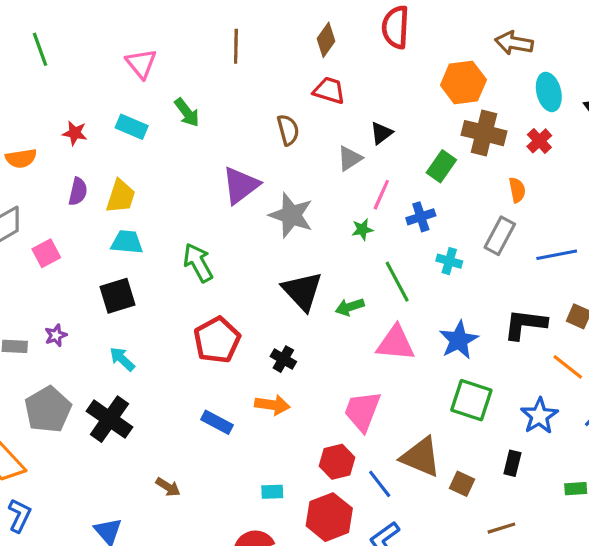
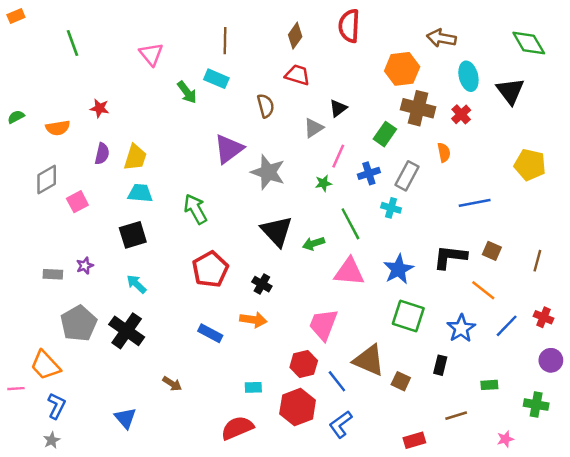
cyan rectangle: (132, 127) -> (216, 79), moved
gray rectangle: (500, 236) -> (407, 176), moved
brown line: (501, 528) -> (456, 416), moved

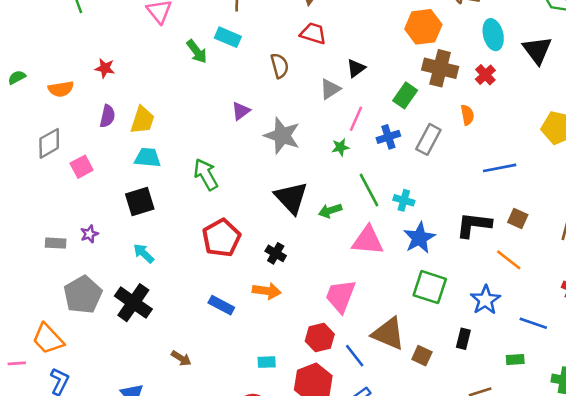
purple triangle: (229, 149) -> (241, 111), size x0.6
cyan cross: (391, 208) -> (404, 200), moved
blue line: (507, 326) -> (533, 323), moved, turned 65

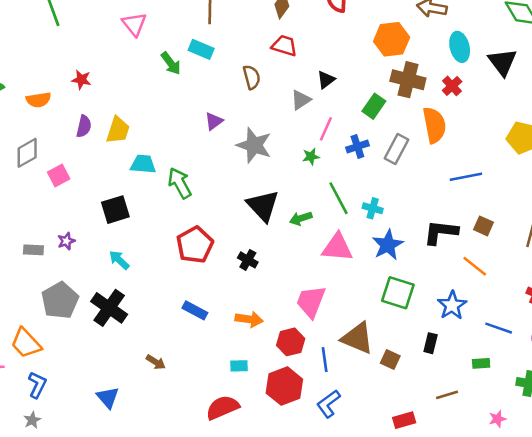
orange semicircle: (467, 115) -> (434, 125), size x1.8
cyan trapezoid: (148, 158) -> (143, 164), moved
orange arrow: (267, 291) -> (249, 319), moved
blue line: (355, 356) -> (325, 360), turned 30

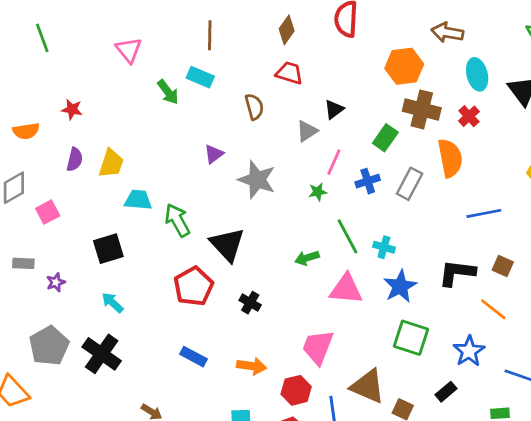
black triangle: (263, 206) -> (227, 244), moved
gray rectangle: (33, 250) -> (23, 263), moved
black rectangle: (431, 343) -> (446, 392), turned 36

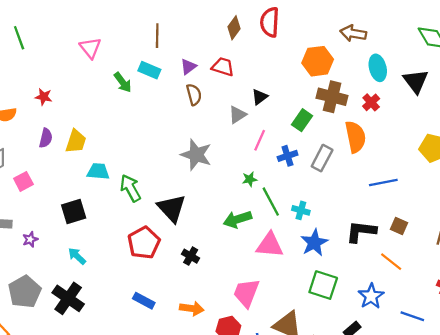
brown diamond: (287, 30) -> (234, 28), moved
purple triangle: (214, 154) -> (188, 67), moved
green star: (318, 192) -> (250, 179), moved
green arrow: (307, 258) -> (237, 219), size x1.4

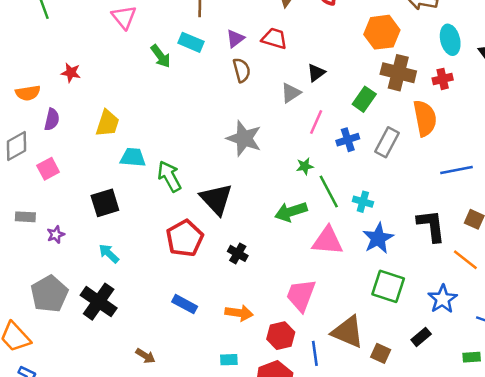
red cross: (371, 102) -> (443, 79), turned 30
purple semicircle: (46, 138) -> (52, 119), moved
black L-shape: (361, 232) -> (431, 226), turned 76

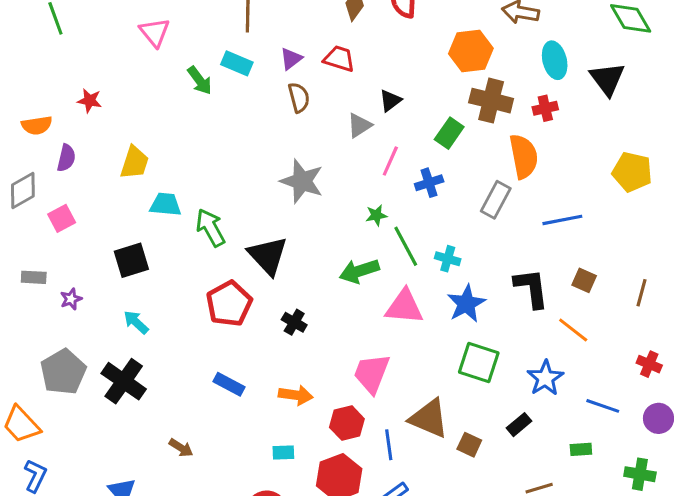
gray rectangle: (387, 142) -> (496, 200), moved

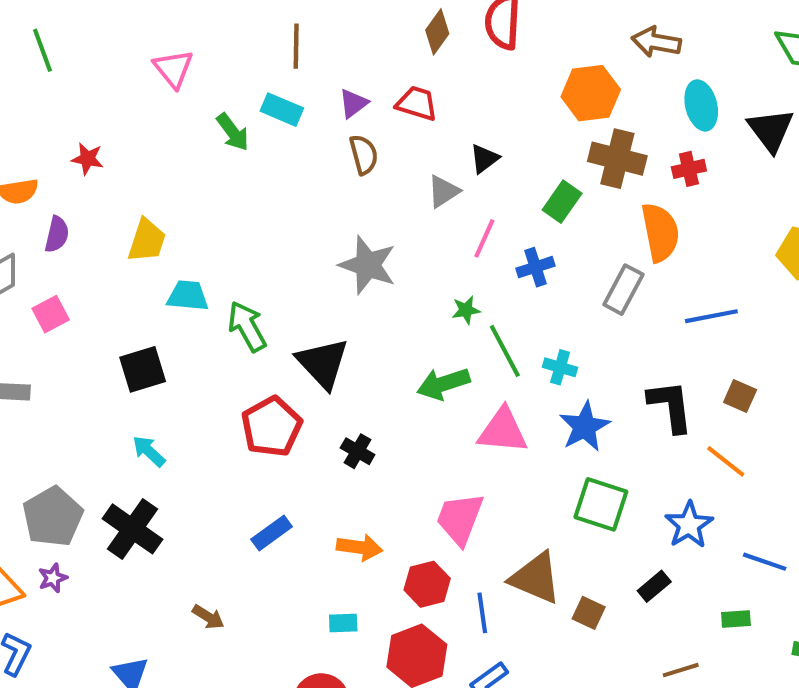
purple star: (71, 299) -> (53, 578), moved
blue rectangle: (229, 384) -> (272, 533), turned -64

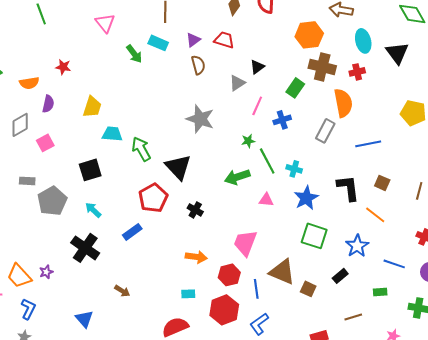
pink triangle: (503, 431) -> (266, 200), size x0.6
gray pentagon: (53, 517) -> (52, 201), moved
blue rectangle: (272, 533) -> (132, 232), moved

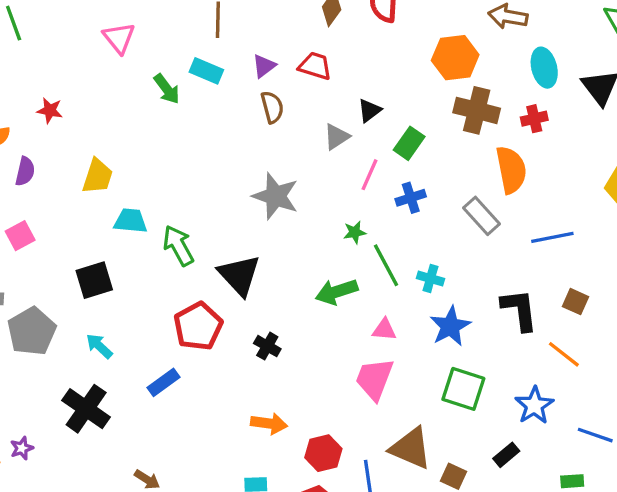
green rectangle: (295, 88) -> (409, 143), moved
gray rectangle: (325, 131) -> (482, 216), turned -70
pink trapezoid: (245, 243) -> (374, 379), moved

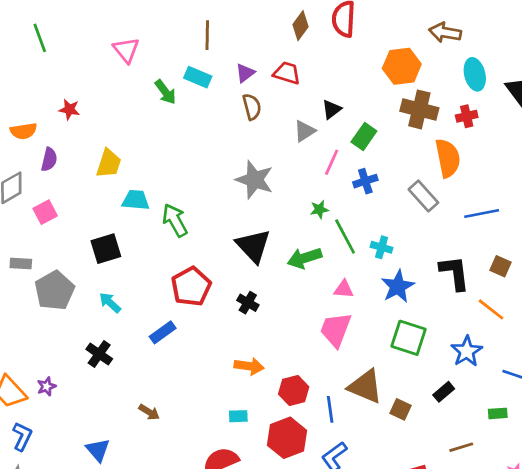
black triangle: (239, 275) -> (253, 246), moved
black cross: (86, 409) -> (99, 354), size x0.7

